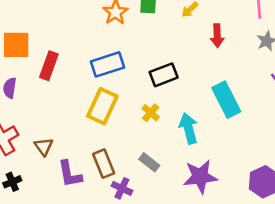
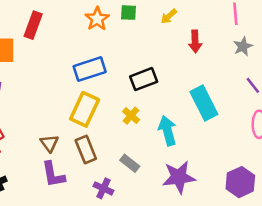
red rectangle: (49, 66) -> (33, 25), moved
brown triangle: (44, 147) -> (49, 143), moved
brown rectangle: (104, 164) -> (86, 149), moved

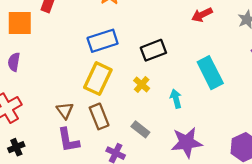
red arrow: (195, 41) -> (202, 15), turned 66
cyan arrow: (167, 131) -> (176, 99), size x0.7

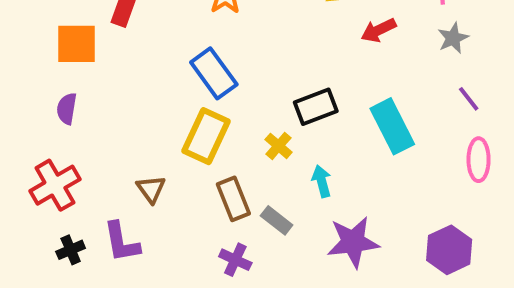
blue rectangle: (103, 41) -> (214, 73), turned 72
black rectangle: (153, 50) -> (316, 107), moved
cyan arrow: (176, 99) -> (322, 181), moved
brown rectangle: (99, 116) -> (233, 199), moved
purple L-shape: (68, 140) -> (122, 242), moved

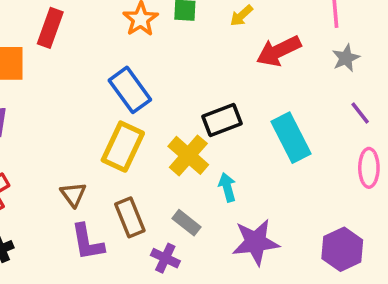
red arrow: (379, 30) -> (279, 51), size x1.4
yellow cross: (278, 146) -> (188, 155), size x1.6
brown rectangle: (233, 199) -> (130, 217), moved
purple L-shape: (122, 242) -> (87, 242), moved
purple cross: (235, 260) -> (165, 258), moved

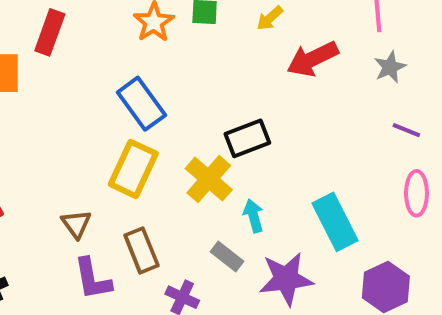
purple line: (360, 113) -> (406, 130), turned -30
cyan rectangle: (291, 138) -> (335, 222), moved
gray rectangle: (187, 223) -> (227, 256), moved

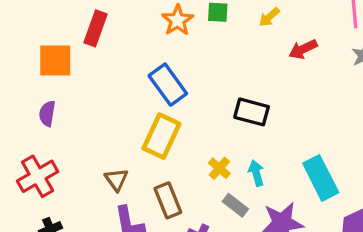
red arrow: (313, 59) -> (303, 49), size x0.7
black rectangle: (247, 138) -> (252, 112), turned 36
yellow cross: (209, 179) -> (219, 168), moved, size x0.6

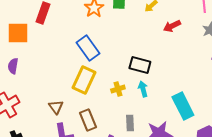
yellow cross: (219, 168) -> (118, 89), moved, turned 32
cyan arrow: (256, 173) -> (143, 89), moved
gray rectangle: (235, 205) -> (130, 123), turned 49

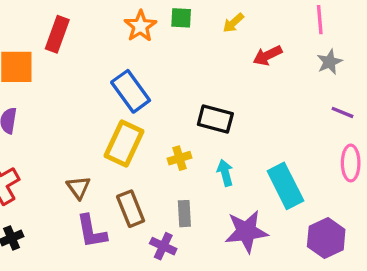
cyan arrow: (143, 89) -> (225, 173), moved
gray rectangle: (130, 123) -> (184, 214), moved

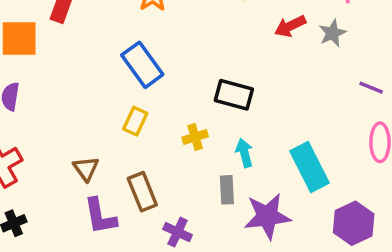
gray star: (329, 62) -> (332, 33), moved
yellow rectangle: (124, 143) -> (135, 121), size x0.6
gray rectangle: (184, 214) -> (227, 190), moved

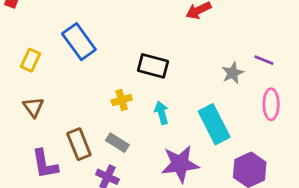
gray star: (332, 33) -> (233, 73), moved
yellow rectangle: (135, 121) -> (31, 60), moved
brown triangle: (86, 169) -> (33, 107), moved
gray rectangle: (227, 190) -> (117, 143), moved, turned -55

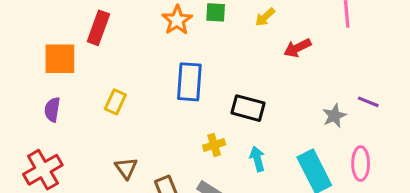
blue rectangle: (79, 42) -> (189, 82), moved, turned 40
pink ellipse: (271, 104) -> (361, 164), moved
brown triangle: (33, 107) -> (126, 168), moved

